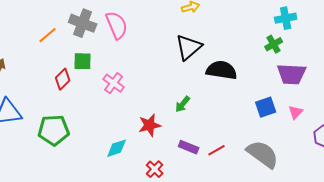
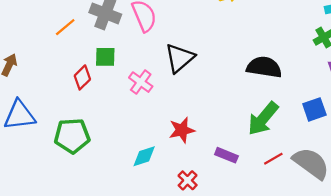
black triangle: (189, 47) -> (180, 58), moved
green arrow: (183, 104) -> (263, 119), moved, size x1.8
red line: (217, 150) -> (273, 159), moved

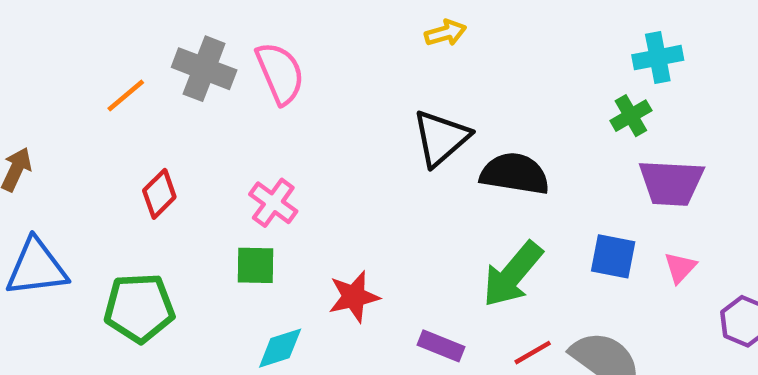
green square: (105, 57) -> (255, 265), moved
black triangle: (180, 58) -> (441, 138), moved
blue square: (314, 109) -> (613, 256), turned 30

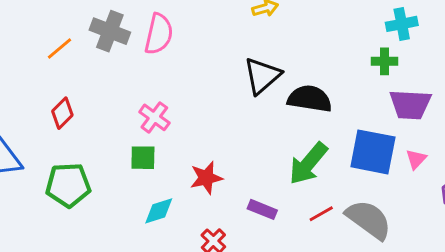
pink semicircle: (280, 73) -> (159, 34), turned 36
green cross: (631, 116) -> (384, 61), turned 30
red diamond: (159, 194) -> (62, 113), moved
blue square: (613, 256) -> (373, 152), size x1.6

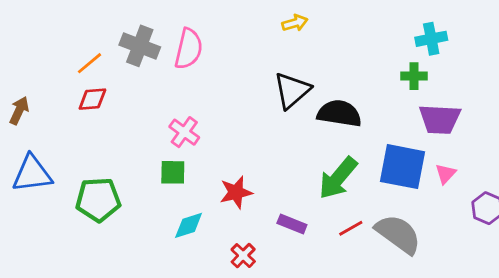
red diamond: (62, 113) -> (92, 99), moved, turned 40

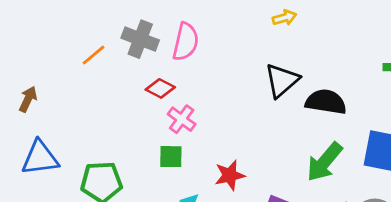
red diamond: (92, 99) -> (160, 88), moved, turned 32

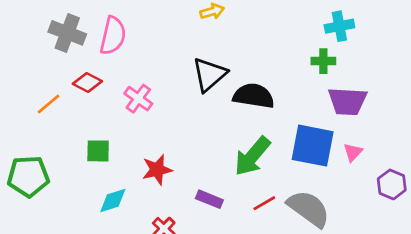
orange line: (93, 55) -> (48, 104), moved
pink cross: (182, 119) -> (138, 99), moved

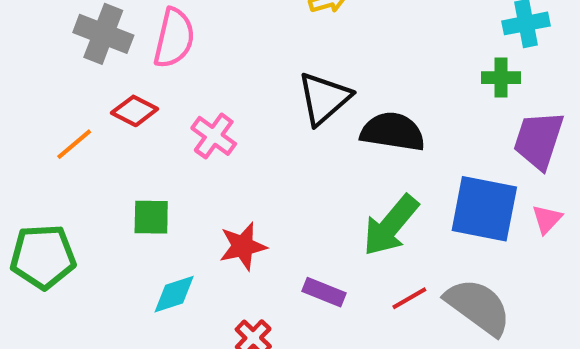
purple trapezoid: (347, 101) -> (539, 140), turned 105

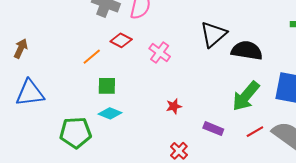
green square: (151, 217) -> (107, 86), moved
red star: (243, 246) -> (174, 106), size x0.7
green pentagon: (43, 257) -> (75, 133), moved
cyan diamond: (174, 294) -> (110, 113), moved, turned 40

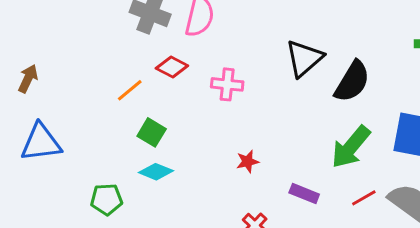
black semicircle: (247, 50) -> (352, 82), turned 112
pink cross: (160, 53) -> (227, 84), turned -30
green square: (107, 86) -> (152, 132), turned 30
green pentagon: (75, 133) -> (106, 199), size x0.7

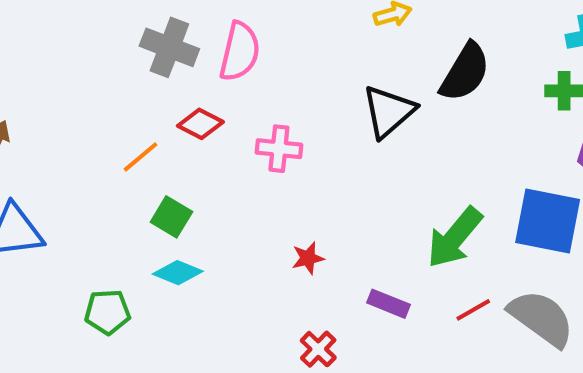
black semicircle: (352, 82) -> (465, 72), moved

